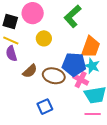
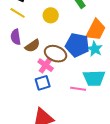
purple semicircle: (11, 54) -> (16, 37), moved
pink cross: (81, 80) -> (46, 65), moved
pink line: (93, 114) -> (78, 89), moved

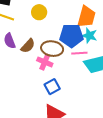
blue square: (43, 83) -> (52, 87), moved
pink line: (78, 89) -> (79, 53), moved

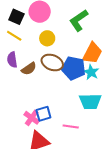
brown ellipse: (52, 49) -> (52, 62), moved
pink line: (79, 53) -> (71, 127), moved
pink cross: (45, 62) -> (32, 118), moved

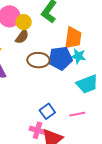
yellow circle: (47, 38) -> (24, 22), moved
brown semicircle: (29, 69) -> (22, 37), moved
pink cross: (32, 118) -> (37, 130), moved

